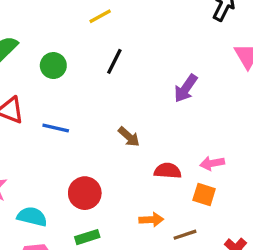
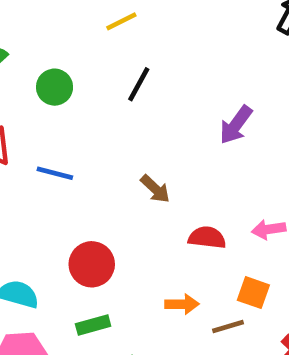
orange square: (204, 194) -> (253, 293), moved

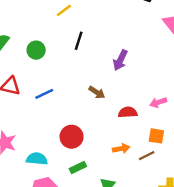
purple arrow: (236, 125) -> (120, 60), moved
blue line: (55, 173) -> (44, 94), turned -30

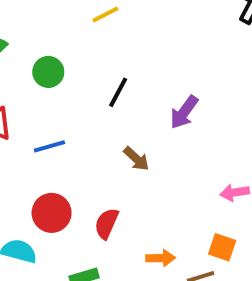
black line: (79, 41) -> (118, 92), moved
red semicircle: (128, 112) -> (107, 223), moved, turned -72
red circle: (72, 137) -> (52, 213), moved

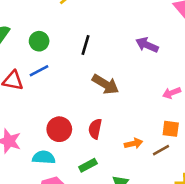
purple arrow: (184, 112) -> (147, 45), moved, turned 90
blue line: (49, 146) -> (39, 71), moved
brown arrow: (136, 159) -> (105, 84), size x1.5

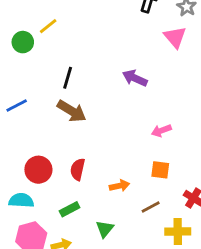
green circle: (39, 41) -> (23, 42), moved
brown arrow: (105, 84) -> (72, 111), moved
brown line: (161, 150) -> (151, 207), moved

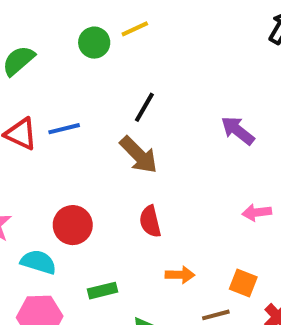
red semicircle: (78, 169) -> (150, 221), moved, turned -40
orange square: (160, 170) -> (243, 283), moved

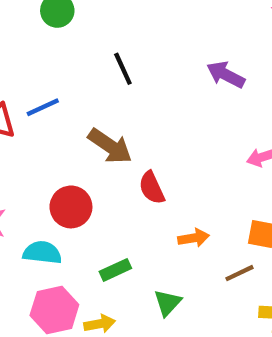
black line: (144, 107) -> (123, 69), turned -44
brown arrow: (139, 155) -> (110, 146), moved

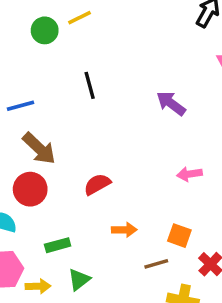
brown arrow: (110, 146) -> (39, 148), moved
red semicircle: (152, 188) -> (97, 184), turned 76
green triangle: (168, 303) -> (79, 280), moved

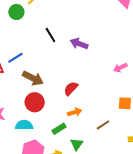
purple arrow: (171, 103) -> (79, 44), moved
orange arrow: (124, 230) -> (75, 112), moved
brown line: (156, 264) -> (103, 125), moved

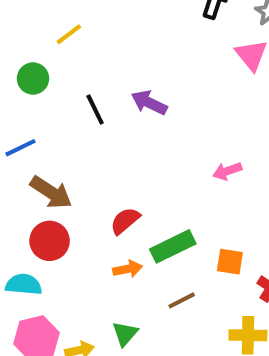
green circle: (16, 12) -> (33, 79), moved
purple arrow: (79, 44) -> (149, 103), moved
pink arrow: (120, 68) -> (227, 171), moved
green rectangle: (59, 129) -> (173, 246), moved, size x1.5

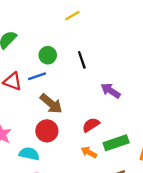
green circle: (33, 79) -> (48, 55), moved
purple arrow: (149, 103) -> (111, 91), moved
orange arrow: (128, 269) -> (89, 152), turned -147

